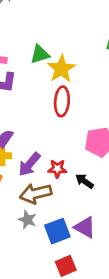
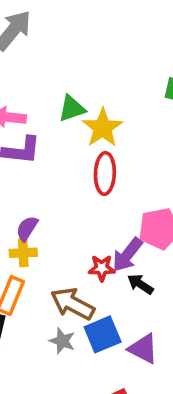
purple arrow: (29, 164) -> (127, 255), moved
brown arrow: (36, 193) -> (73, 304), turned 44
blue square: (57, 231) -> (103, 334), moved

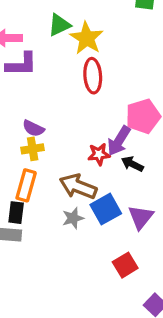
purple semicircle: (27, 228) -> (33, 128), turned -90
gray star: (62, 341) -> (73, 218), turned -30
purple triangle: (143, 349) -> (141, 217), turned 48

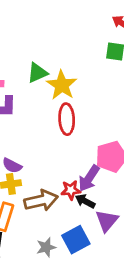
black arrow: (132, 164) -> (85, 201), moved
brown arrow: (78, 187) -> (41, 201), moved, turned 144
purple triangle: (141, 217) -> (107, 221), moved

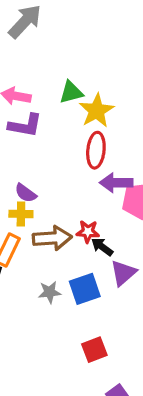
purple arrow: (89, 178) -> (116, 183), moved, turned 48

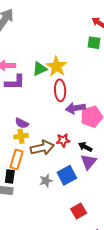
green triangle: (71, 92) -> (40, 69), moved
black arrow: (102, 247) -> (85, 147), moved

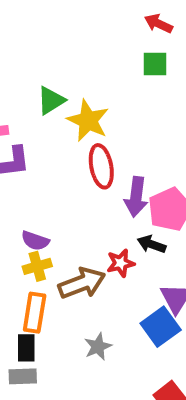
green triangle: (40, 69) -> (51, 100), moved
purple arrow: (75, 108) -> (136, 197), turned -66
black arrow: (85, 147) -> (152, 244), moved
blue square: (67, 175) -> (161, 327), moved

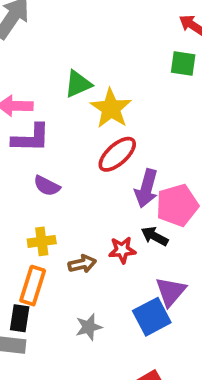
red ellipse: (101, 166) -> (117, 154), turned 51
purple semicircle: (35, 241) -> (47, 186), moved
brown arrow: (82, 283) -> (82, 264), size x0.6

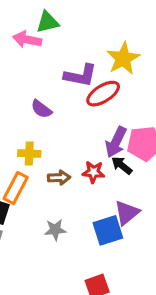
green triangle: (78, 84) -> (48, 22), moved
yellow star: (111, 108) -> (123, 58), moved
purple L-shape: (31, 138) -> (80, 75), moved
purple arrow: (146, 188) -> (116, 142), moved

